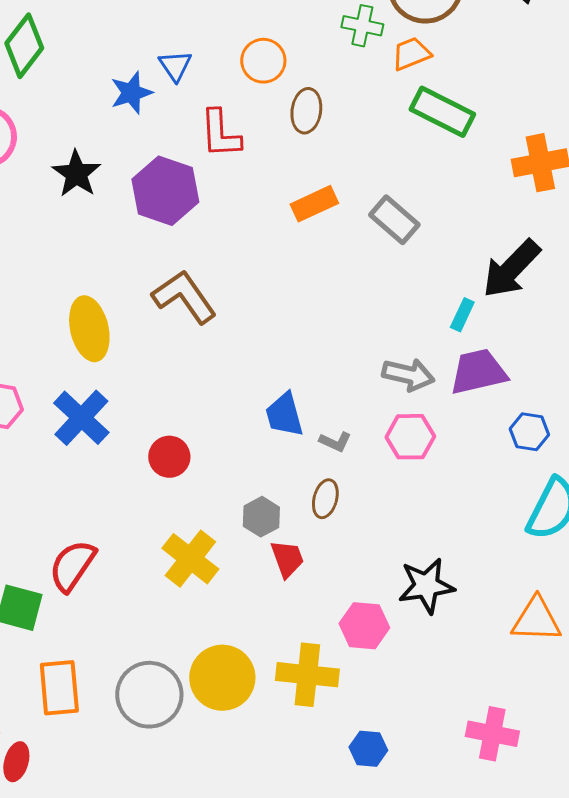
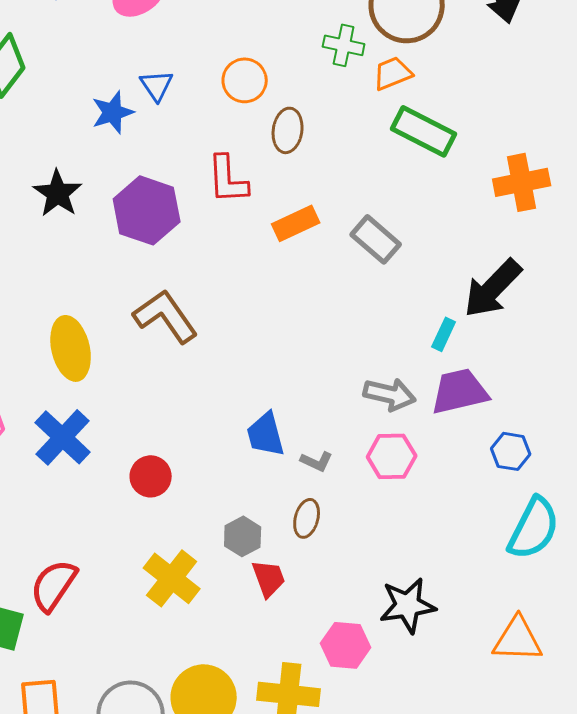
red L-shape: (220, 134) -> (228, 179), moved

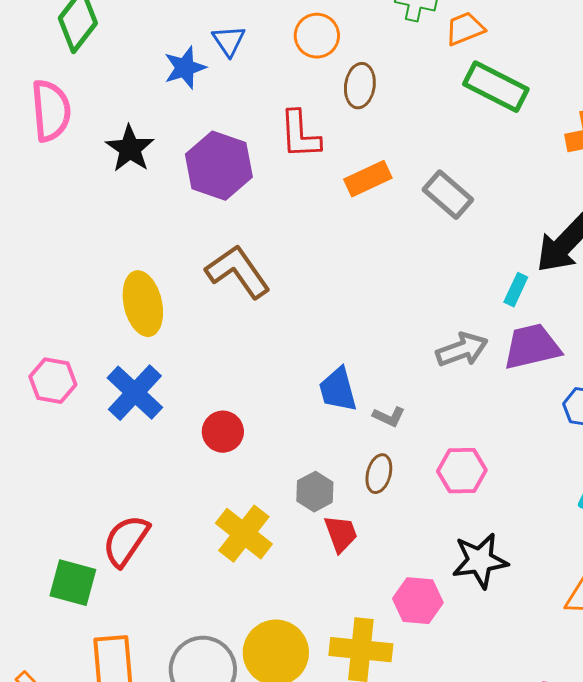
gray arrow: (390, 394) -> (462, 350), turned -33
pink hexagon: (392, 456) -> (462, 471), moved

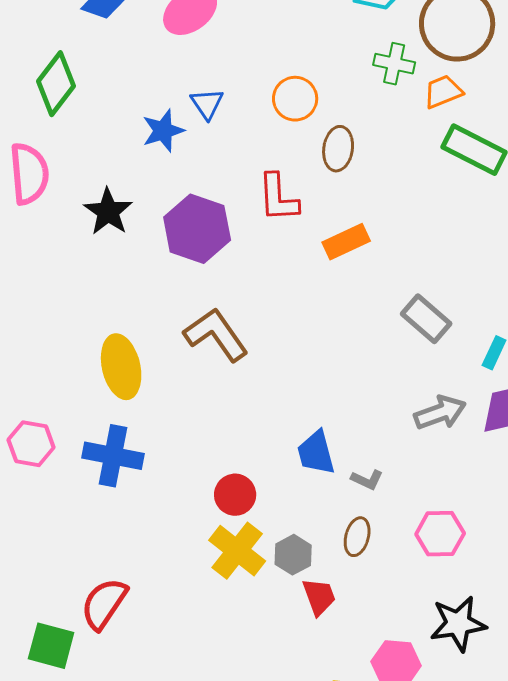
gray rectangle: (448, 195) -> (426, 319), moved
blue cross: (135, 393) -> (113, 456), turned -32
red circle: (223, 432) -> (235, 495), moved
yellow cross: (244, 534) -> (237, 551), moved

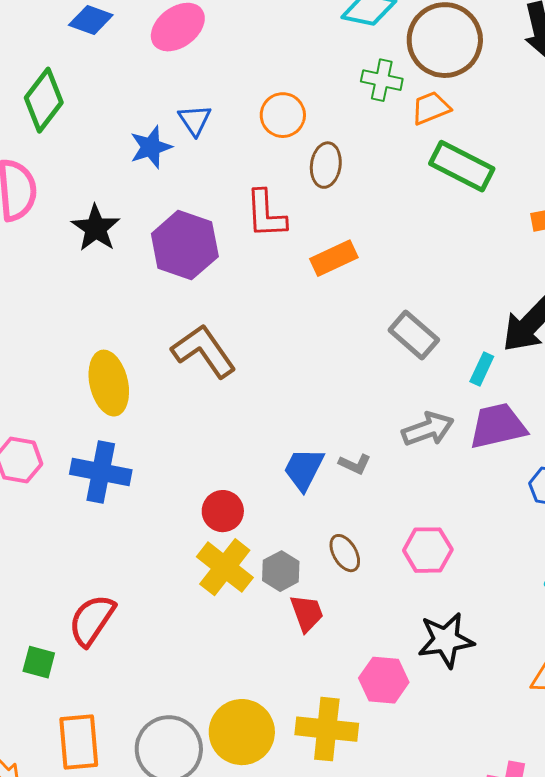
blue trapezoid: (316, 453) -> (304, 469), turned 42
gray L-shape: (367, 480) -> (355, 464), moved
brown ellipse: (357, 537) -> (345, 553), turned -45
green square: (51, 646) -> (39, 662), size x0.7

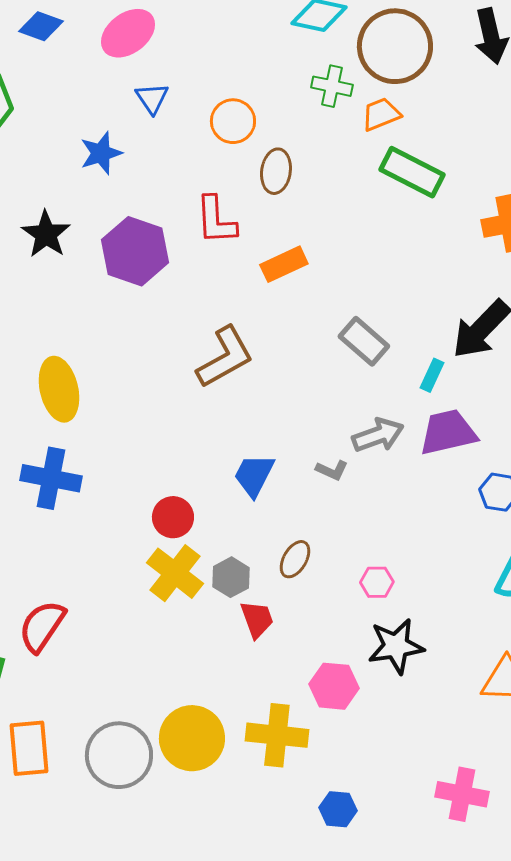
blue triangle: (195, 120) -> (152, 98), moved
brown L-shape: (204, 351) -> (225, 357), moved, turned 96
gray L-shape: (355, 464) -> (332, 470), moved
pink hexagon: (428, 550) -> (377, 582), moved, size x0.7
brown ellipse: (345, 553) -> (295, 559), turned 60

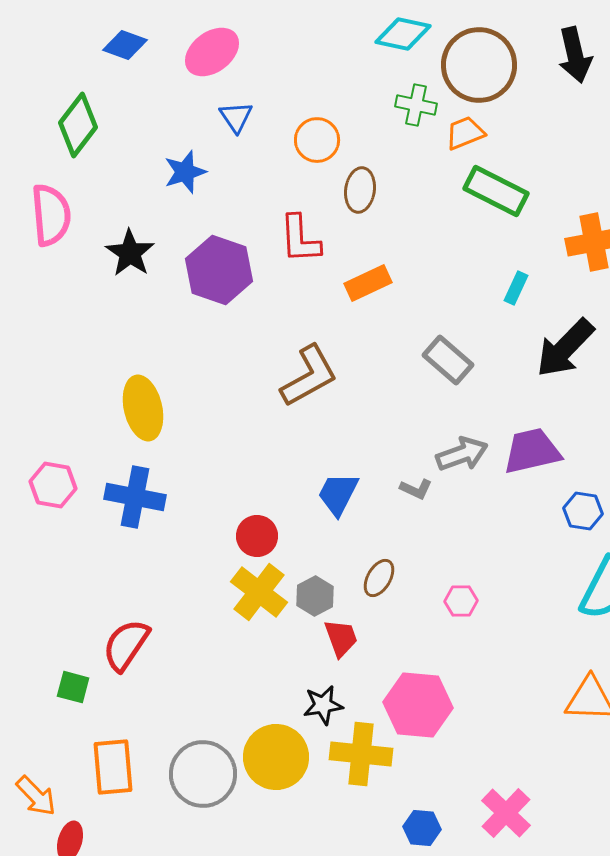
cyan rectangle: (432, 375) -> (516, 288), moved
black star: (396, 646) -> (323, 705), moved, size x0.7
pink hexagon: (334, 686) -> (418, 705), size x1.4
pink cross: (462, 794) -> (506, 813), moved, turned 33

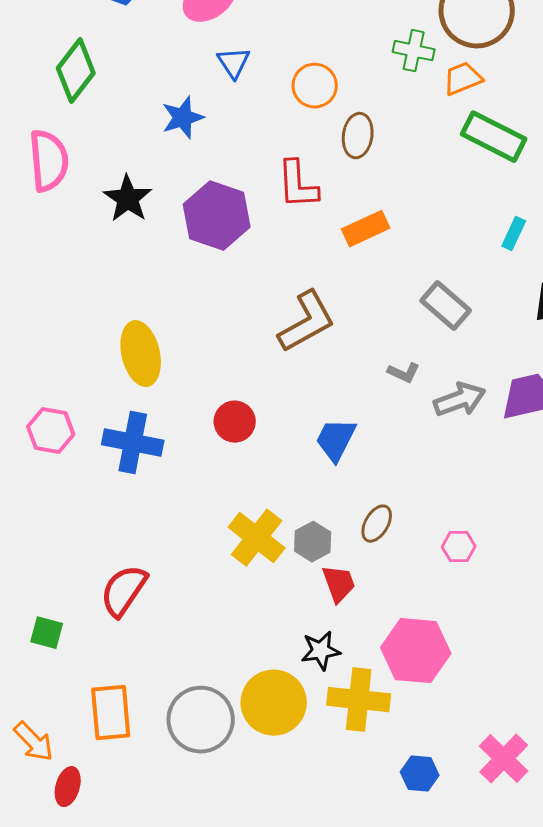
gray L-shape: (416, 489) -> (404, 373), moved
red circle: (257, 536) -> (235, 422), moved
green square: (73, 687) -> (47, 633), moved

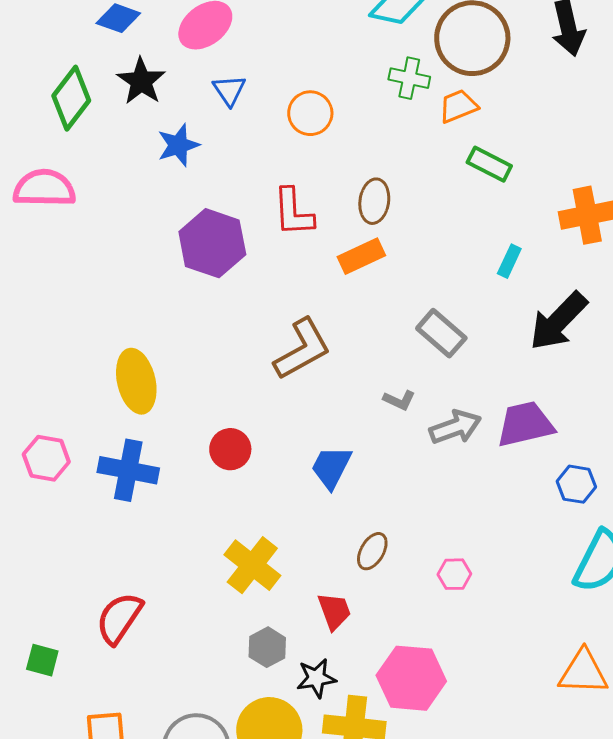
brown ellipse: (358, 136) -> (374, 201), moved
green rectangle: (494, 137) -> (489, 164), size x0.7
pink semicircle: (49, 161) -> (44, 188), turned -84
black star: (128, 199) -> (141, 81), moved
gray hexagon: (313, 542) -> (267, 647), moved

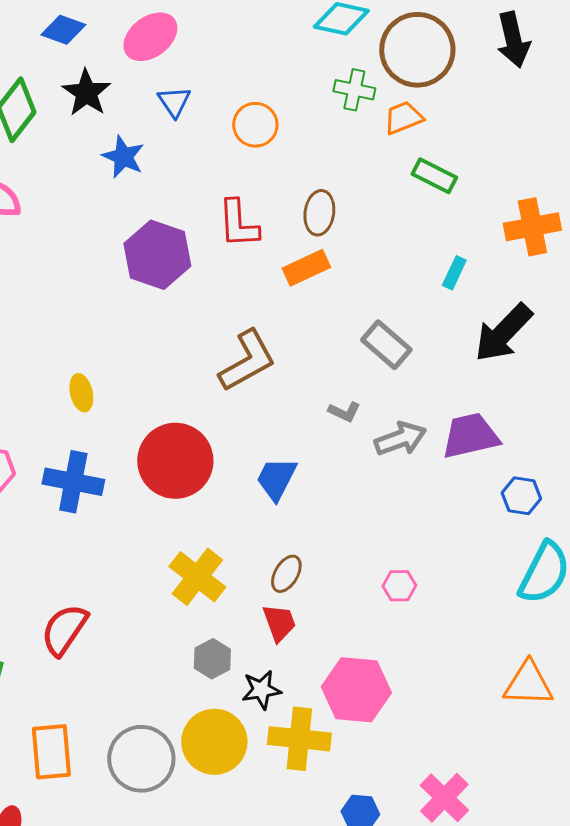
blue star: (178, 145) -> (123, 157), turned -30
yellow ellipse: (136, 381) -> (81, 393), size x0.6
red circle: (230, 449) -> (175, 461), size x1.8
brown ellipse: (372, 551) -> (286, 574), moved

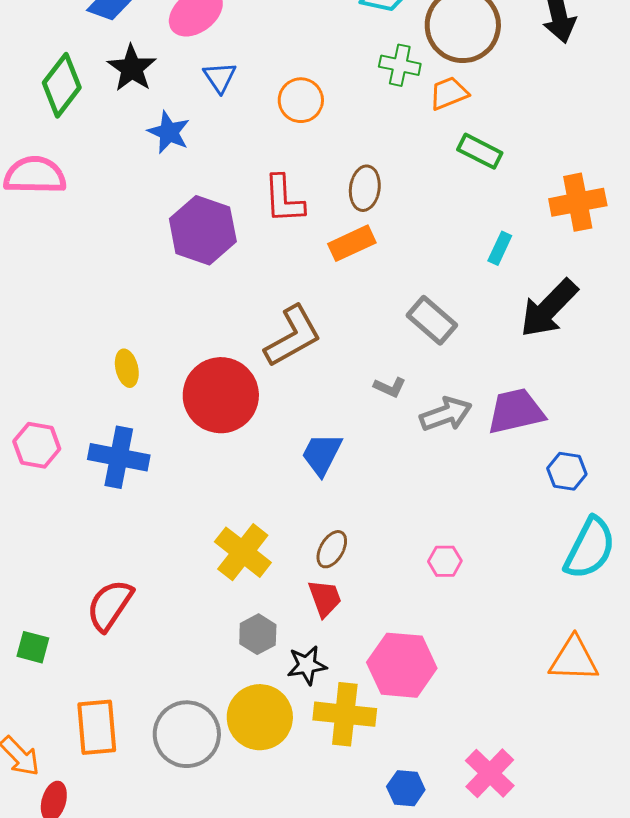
red circle: (175, 461) -> (221, 395), moved

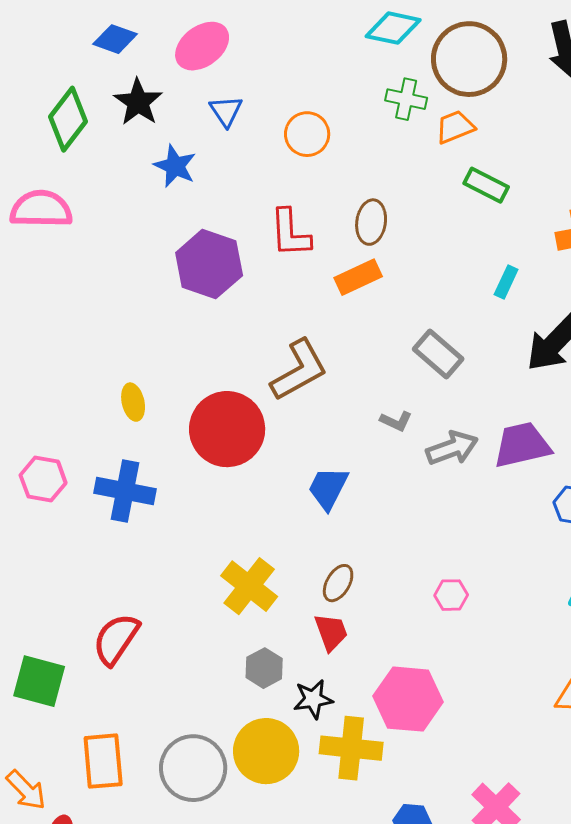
green square: (33, 647) -> (39, 681), size x1.6

